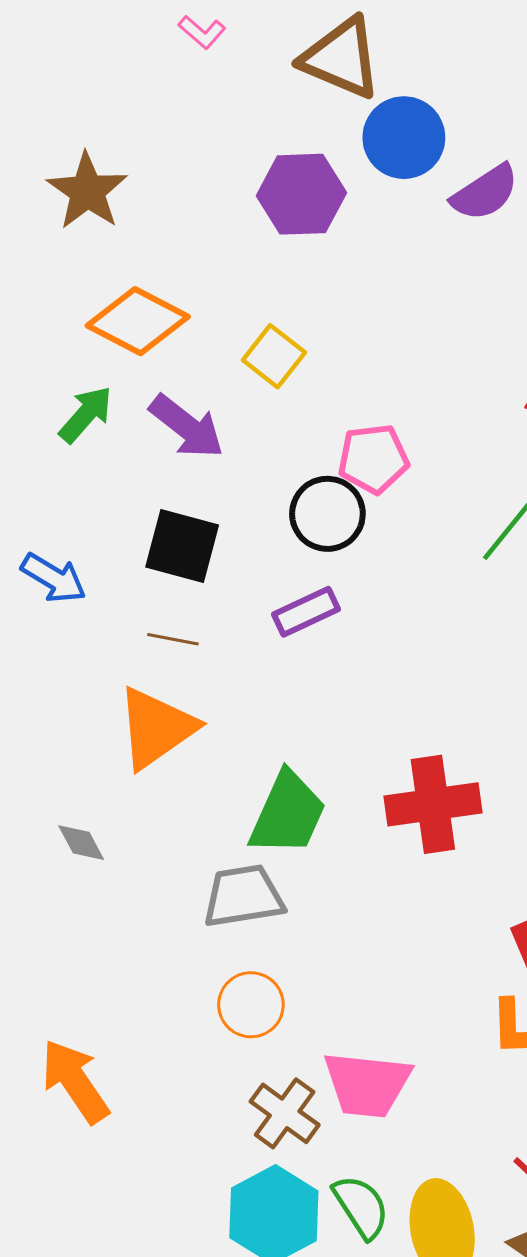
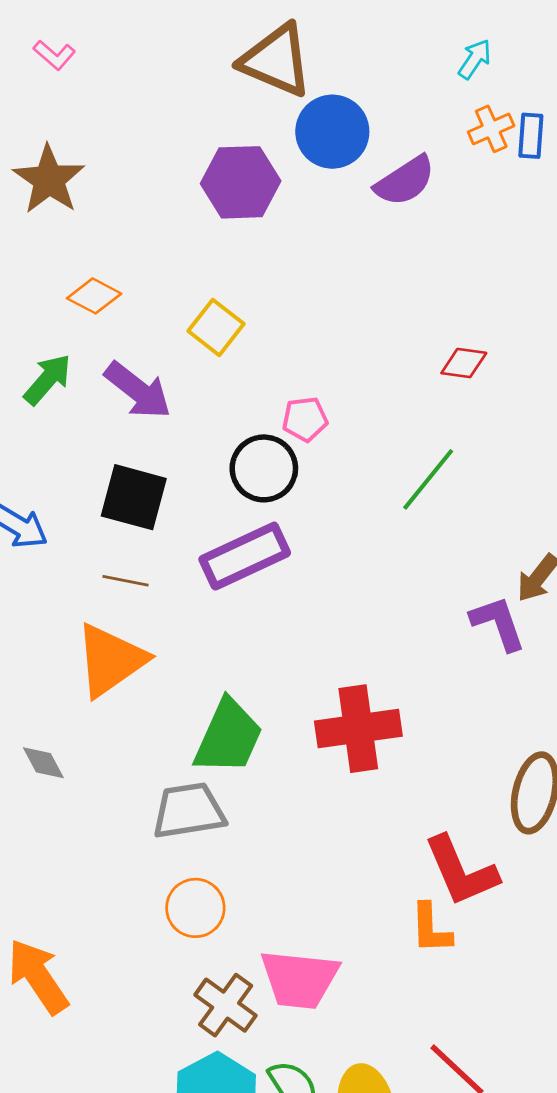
pink L-shape: (202, 32) -> (54, 55), moved
orange diamond: (138, 321) -> (94, 296), size x0.6
pink pentagon: (373, 459) -> (305, 419), size x0.7
purple rectangle: (306, 612) -> (245, 556), size x1.5

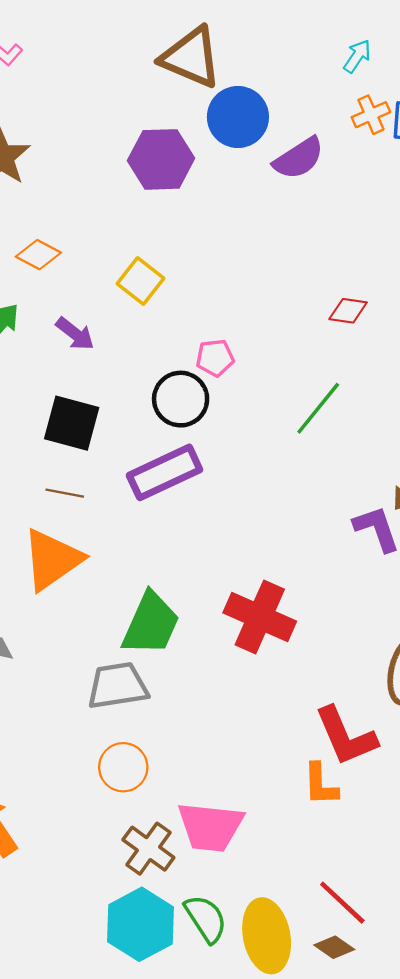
purple arrow: (138, 390) -> (75, 334), size x0.7
red cross: (358, 729) -> (260, 617), turned 32

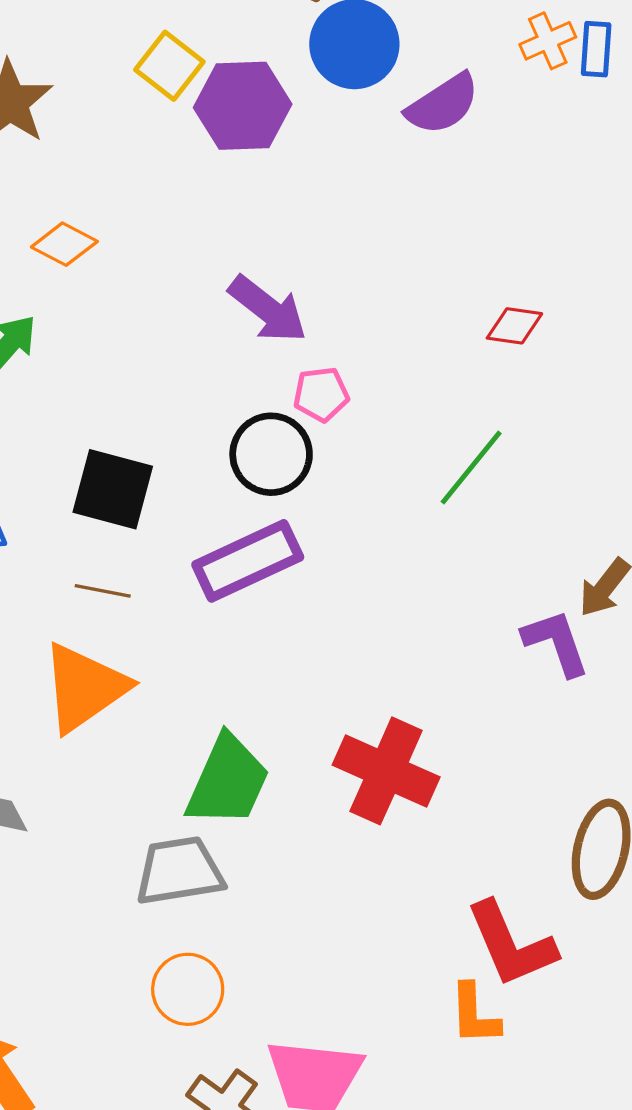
yellow square: (140, 281) -> (169, 66), moved
purple arrow: (75, 334) -> (268, 309), moved, size x1.4

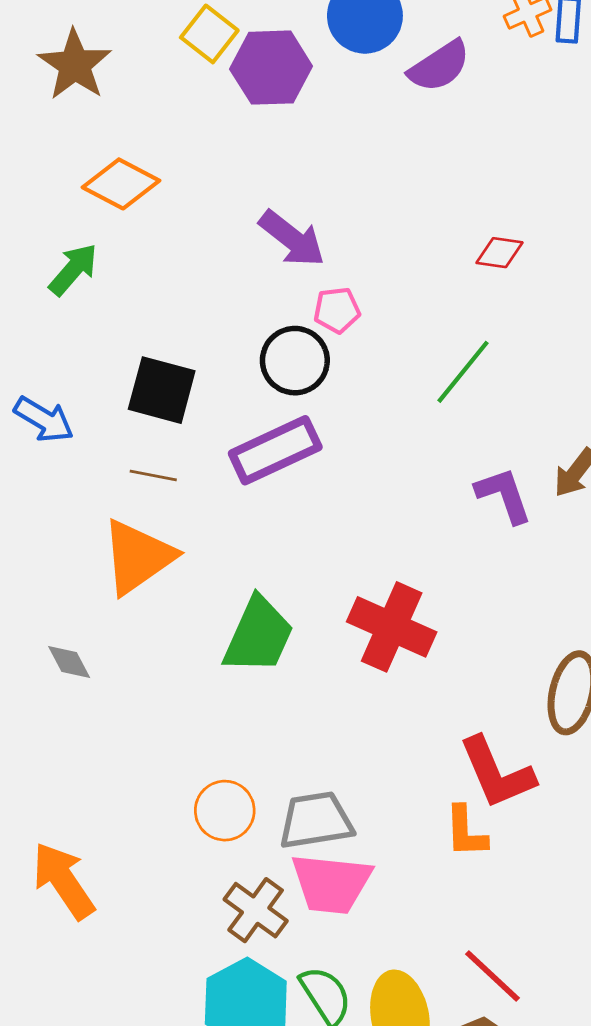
orange diamond: (64, 244) -> (121, 184), size x1.4
purple L-shape: (556, 643) -> (504, 495), moved
gray trapezoid: (179, 871) -> (316, 820), moved

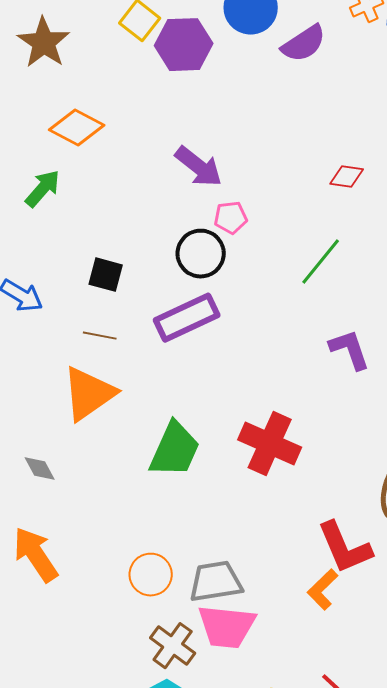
black square: (162, 390) -> (106, 275), size x0.7
orange L-shape: (466, 832) -> (323, 590), turned 48
orange arrow: (64, 881) -> (36, 555), moved

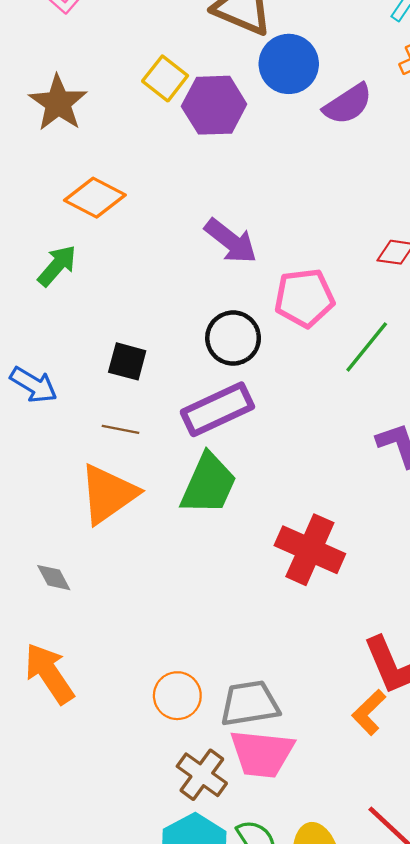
pink pentagon: (231, 218) -> (304, 298), moved, size x1.6
green trapezoid: (175, 450) -> (209, 484), moved

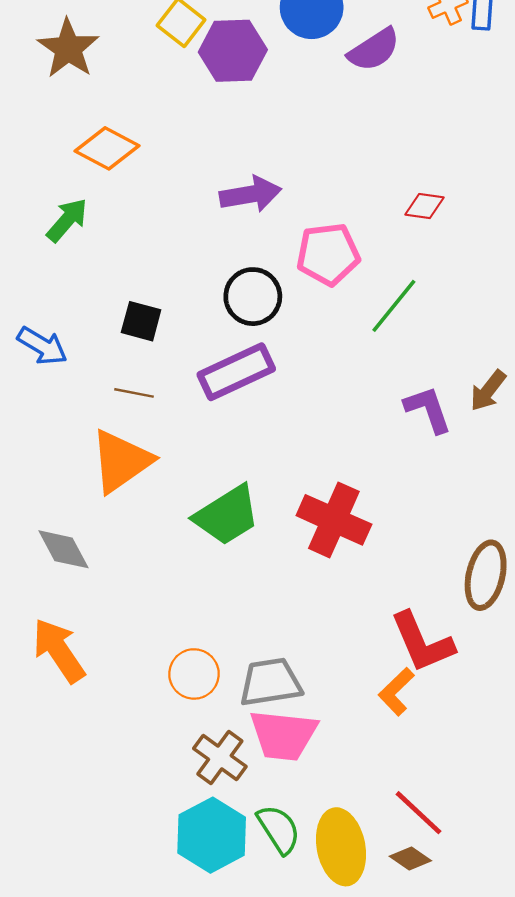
purple arrow: (231, 241) -> (250, 194), turned -48
green trapezoid: (209, 484) -> (227, 515), moved, turned 34
gray diamond: (54, 578) -> (63, 549), size x1.4

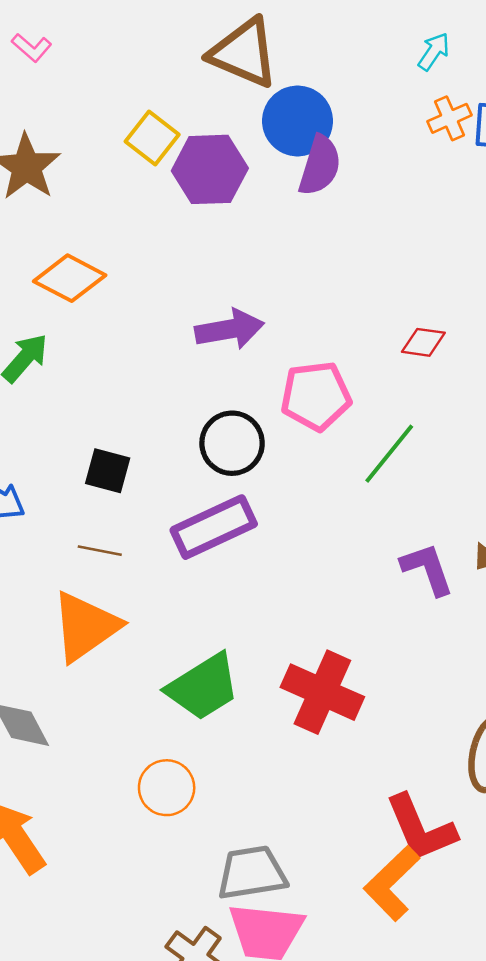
purple semicircle: (374, 50) -> (320, 165), moved, turned -40
orange circle: (194, 674) -> (167, 788), moved
orange L-shape: (396, 692) -> (392, 883), size x1.4

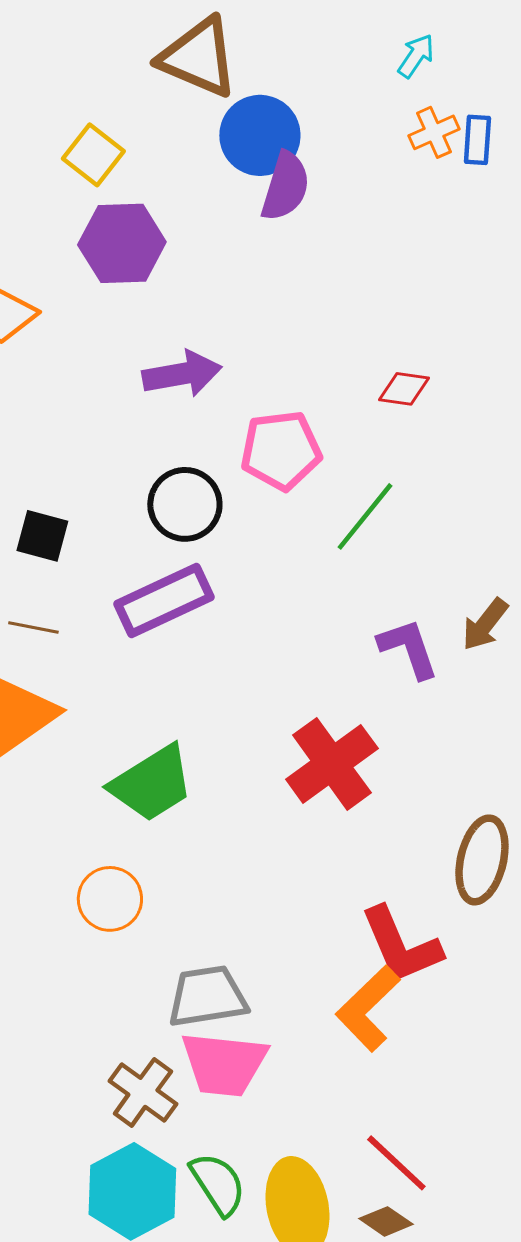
purple hexagon: (210, 169) -> (122, 243), moved
red cross: (322, 692) -> (332, 764), moved, turned 30

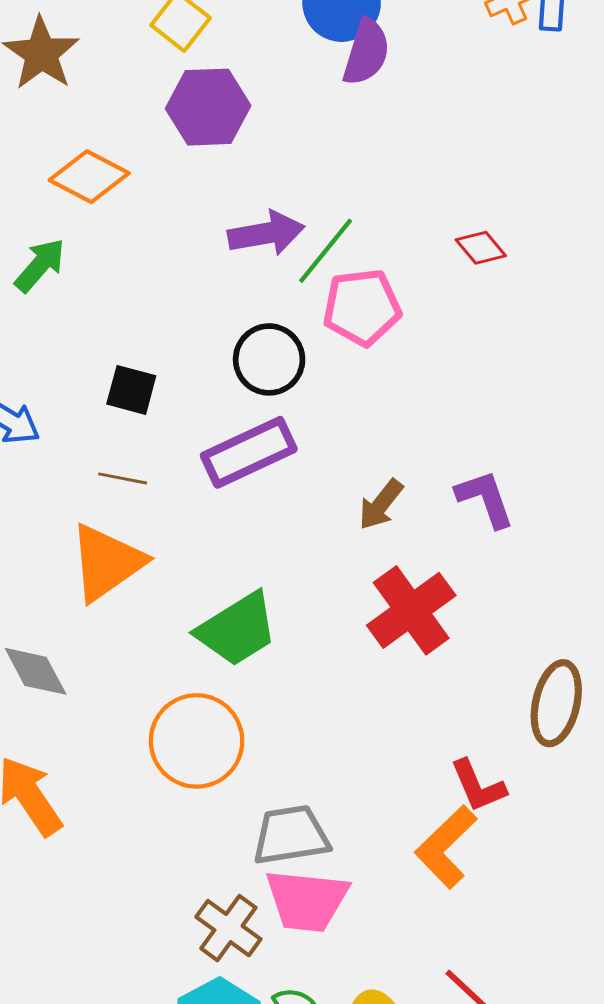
red diamond: (404, 389) -> (481, 248), turned 42
green line: (365, 516) -> (326, 251), moved
brown arrow: (485, 624) -> (381, 505), moved
orange circle: (110, 899) -> (197, 741), size x1.5
red L-shape: (401, 945) -> (478, 786), size x0.7

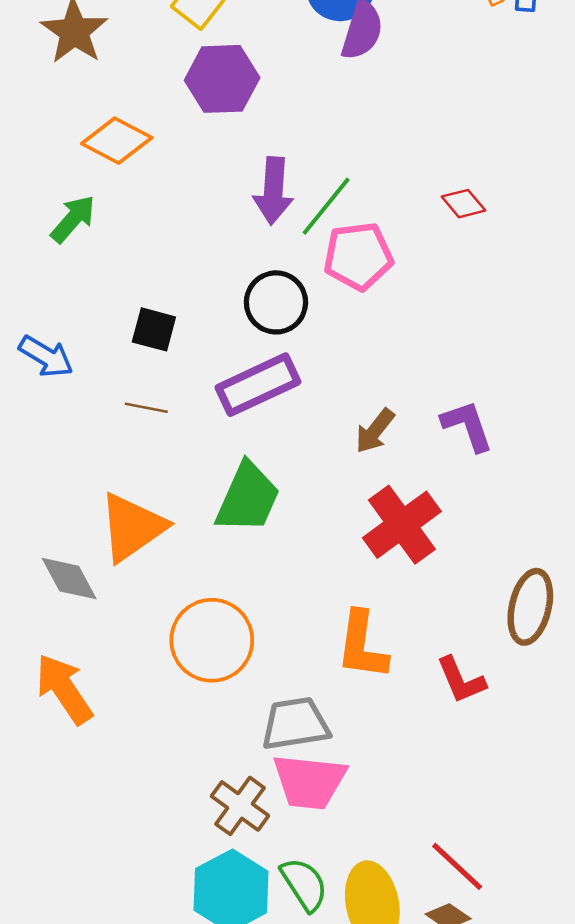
purple arrow: (266, 233) -> (273, 191), turned 104
orange triangle: (107, 563) -> (132, 527), moved
green trapezoid: (237, 629) -> (248, 498), moved, turned -34
orange L-shape: (446, 847) -> (362, 645), moved, turned -38

